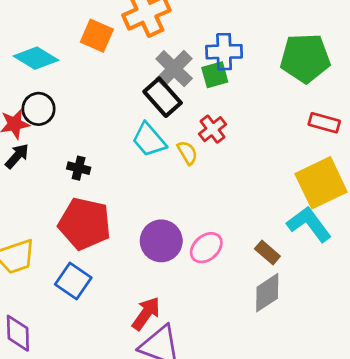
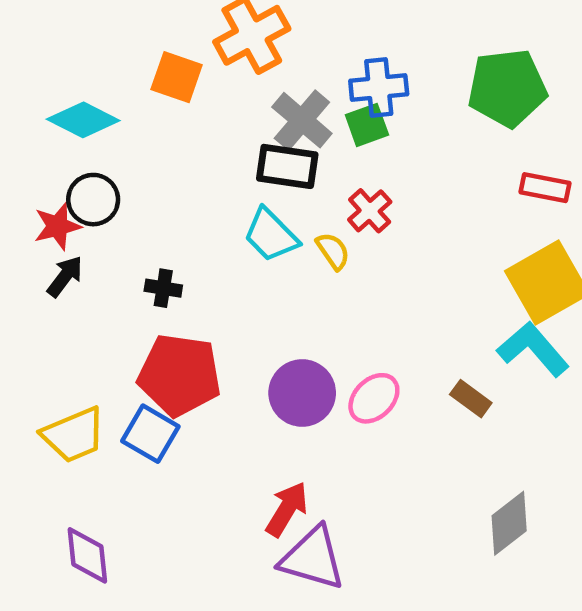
black rectangle: (163, 97) -> (287, 166), turned -36
blue square: (73, 281) -> (150, 434), moved
gray diamond: (267, 293) -> (509, 523), moved

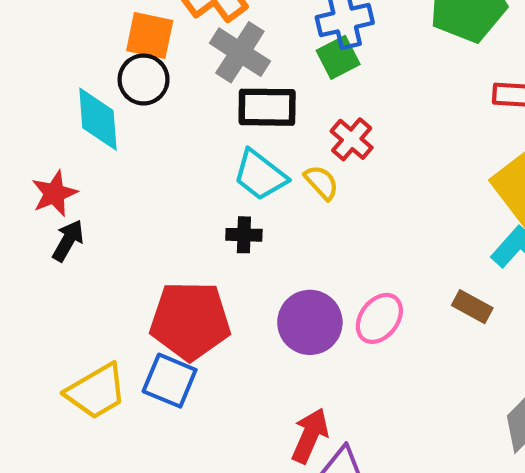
cyan diamond: (83, 120) -> (98, 119), moved, turned 66
gray cross: (302, 120) -> (240, 52), moved
black circle: (93, 200) -> (144, 79), moved
black cross: (163, 288) -> (244, 235), moved

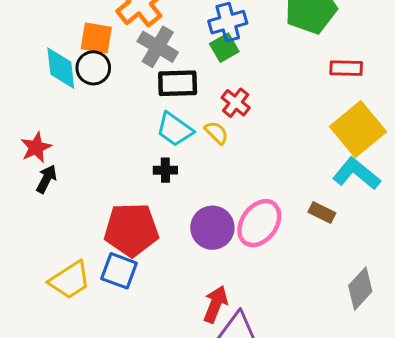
cyan diamond: (98, 119) -> (61, 68), moved
pink ellipse: (379, 318) -> (259, 223), size x1.4

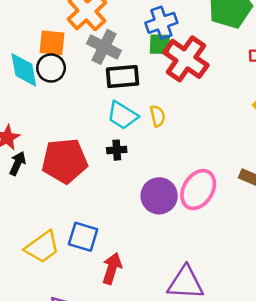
green square: (224, 48) -> (160, 44), turned 35
red cross: (236, 103) -> (186, 59), moved, size x1.8
yellow semicircle: (216, 133) -> (158, 116), turned 35
red pentagon: (131, 230) -> (65, 161), moved
red arrow: (216, 304) -> (112, 268), moved

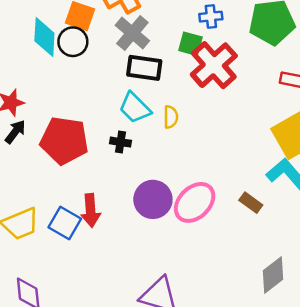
blue cross: (161, 23) -> (211, 17), moved, size x0.7
red arrow: (112, 268) -> (91, 211), moved, turned 144

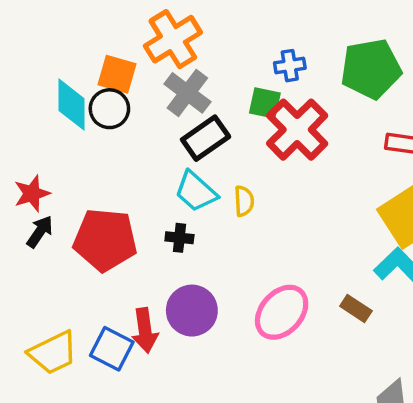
black rectangle: (144, 68) -> (206, 138), turned -40
purple circle: (153, 199) -> (192, 311), moved

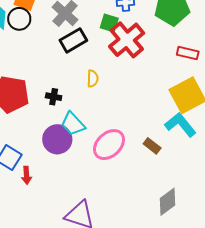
cyan trapezoid: (196, 191) -> (73, 124), moved
red arrow: (145, 330) -> (26, 175), moved, size x0.7

